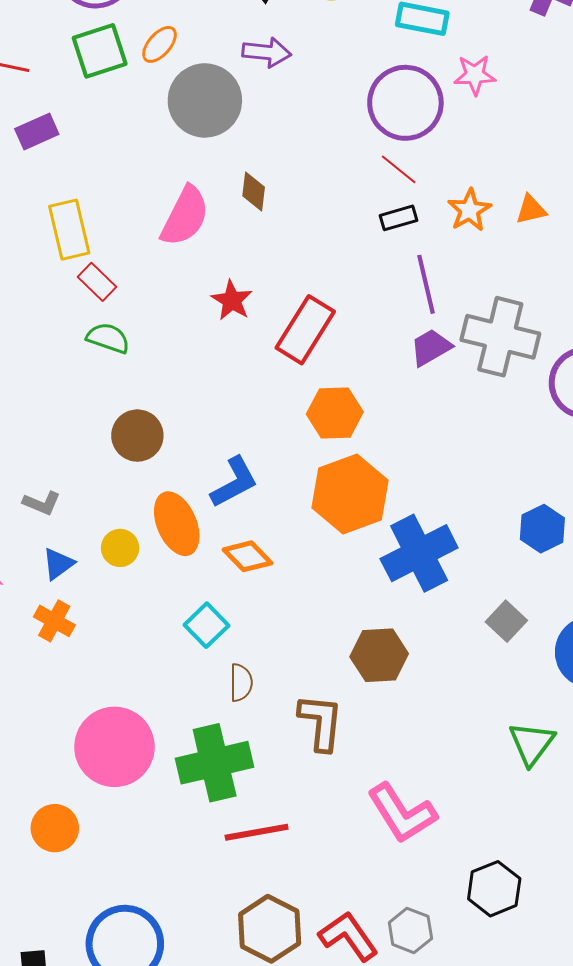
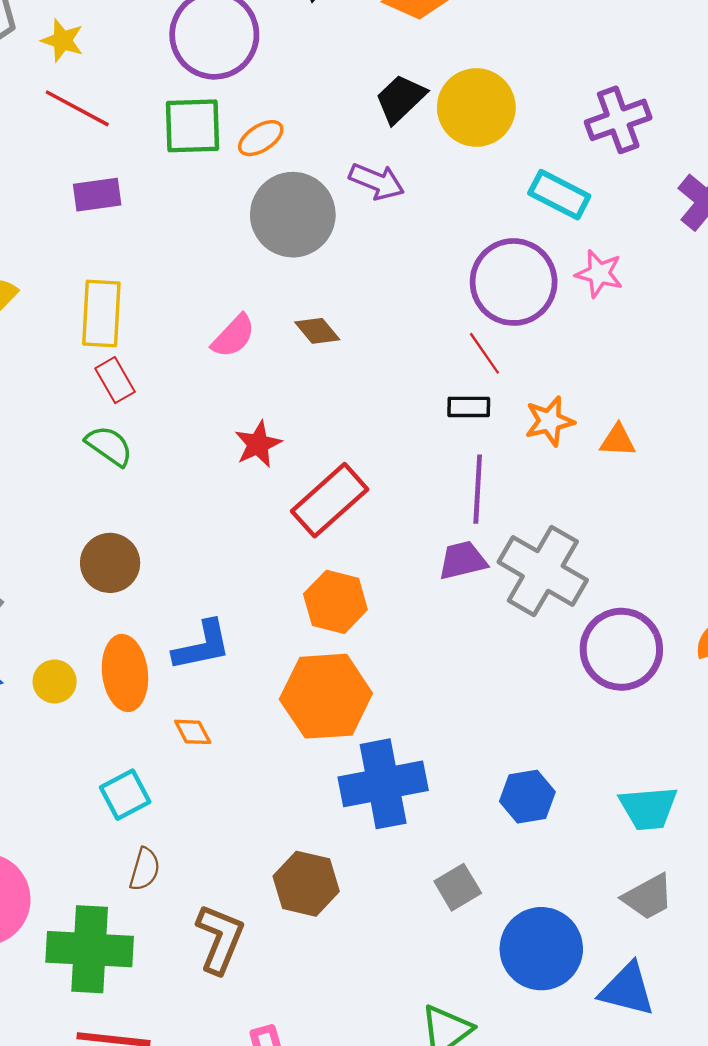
brown diamond: (254, 191) -> (317, 331), turned -63
pink semicircle: (185, 216) -> (233, 336), size x0.7
orange diamond: (248, 556) -> (193, 732), size x0.7

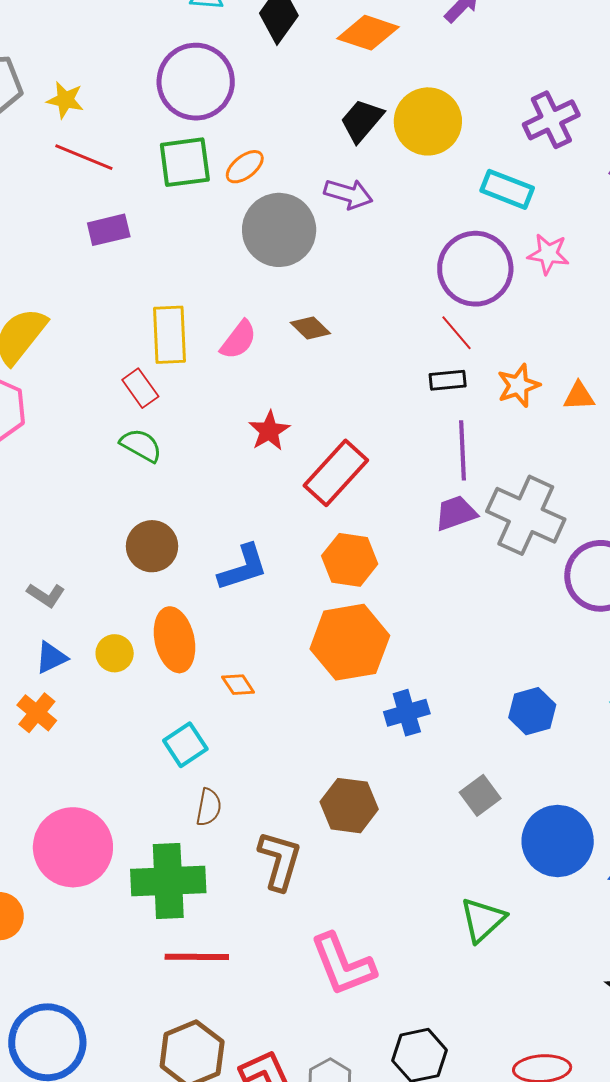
yellow rectangle: (101, 313) -> (170, 335), moved
blue L-shape: (202, 646) -> (243, 568), moved
blue cross: (383, 784) -> (407, 713), size x0.6

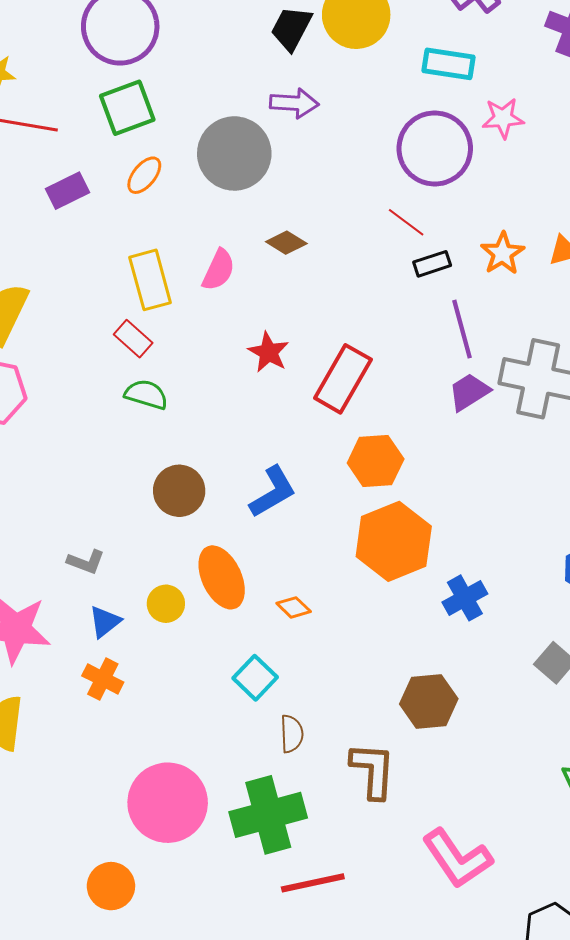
orange ellipse: (245, 167) -> (144, 175), moved
red line: (456, 333) -> (406, 222), moved

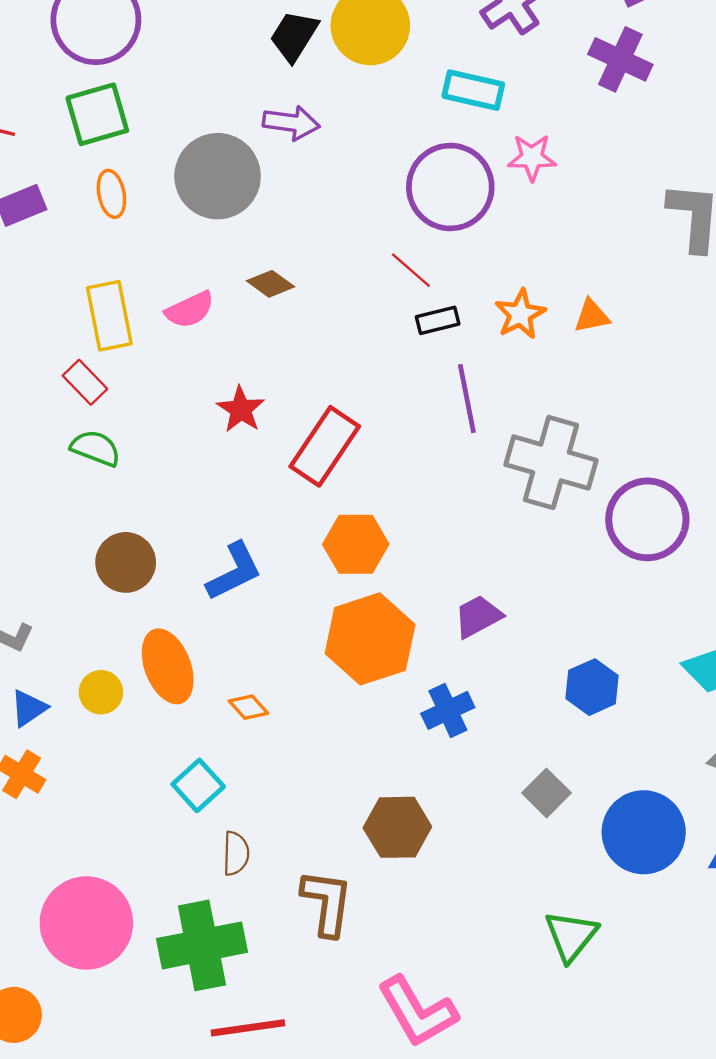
orange ellipse: (144, 175) -> (111, 194), turned -54
pink semicircle: (219, 270) -> (190, 310), turned 36
purple trapezoid: (469, 392) -> (478, 616), moved

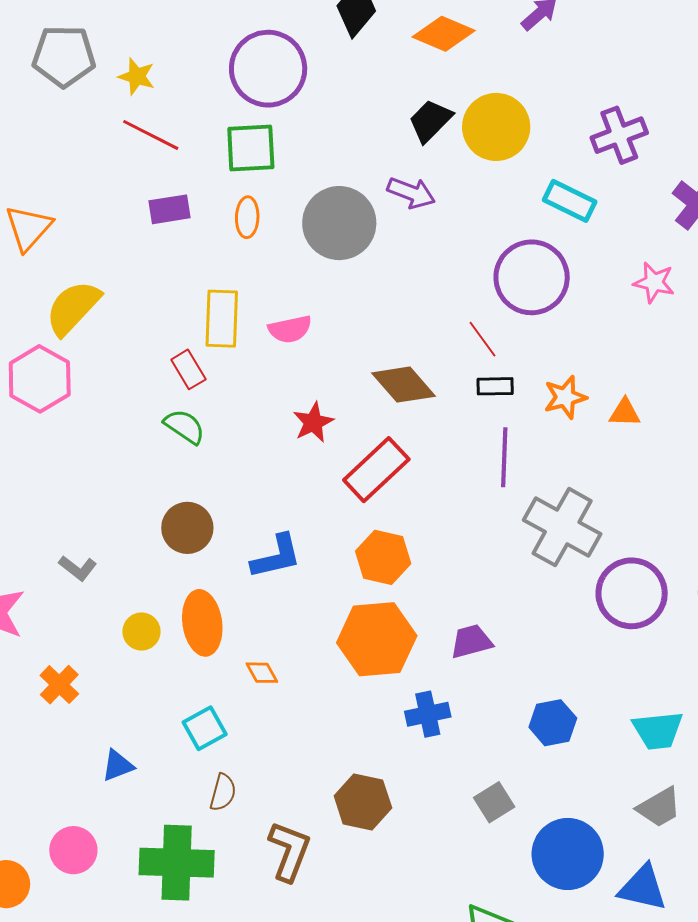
pink star: (532, 157) -> (654, 282), moved
brown diamond: (270, 284) -> (403, 385), moved, size x1.6
blue triangle: (29, 708) -> (118, 765), moved
pink circle: (86, 923) -> (73, 850), moved, size x0.6

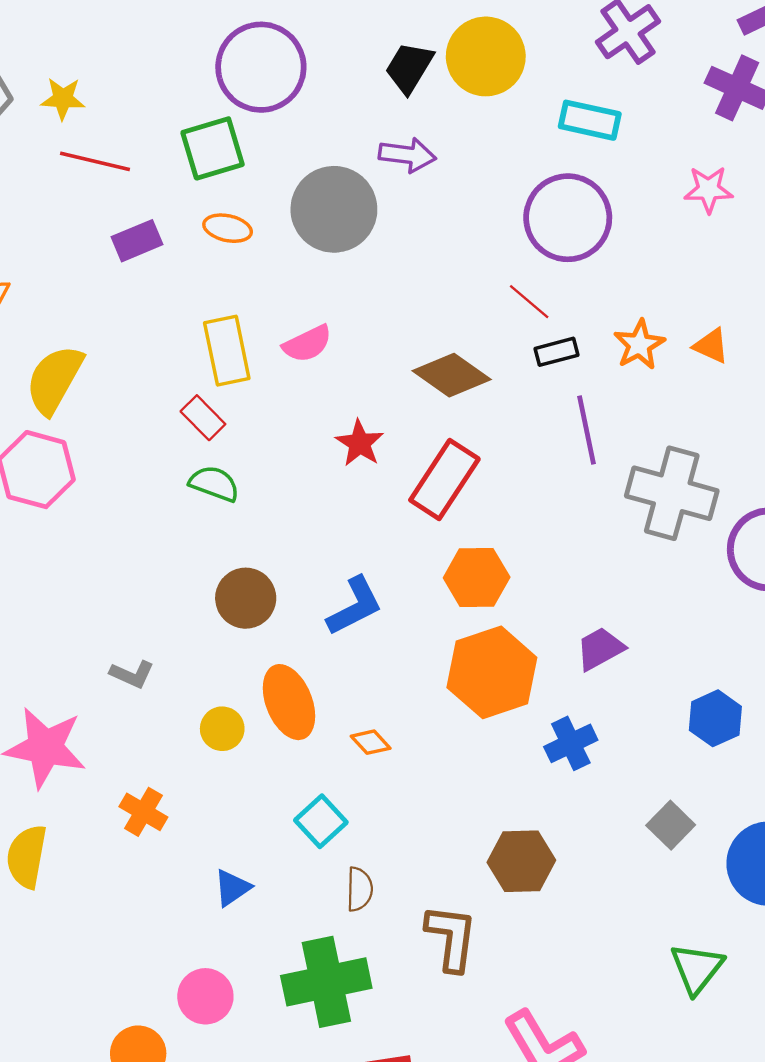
purple circle: (268, 69) -> (261, 67), moved
orange ellipse: (247, 217) -> (228, 228), turned -66
orange triangle: (625, 413) -> (711, 346), turned 36

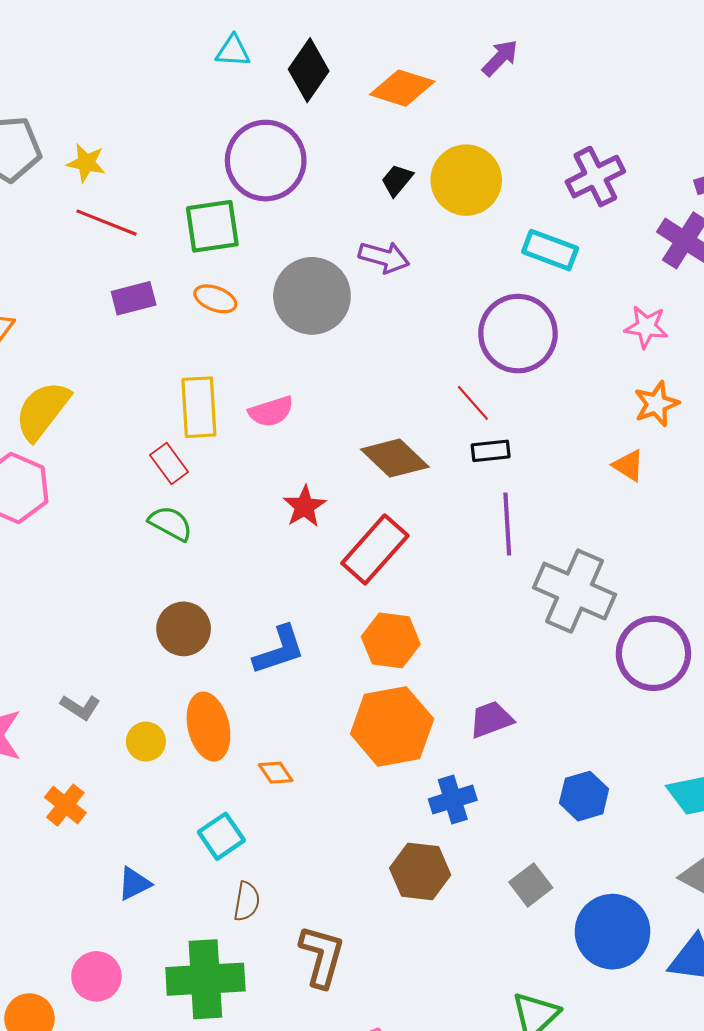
black trapezoid: (409, 68) -> (397, 180), size x0.7
orange star: (639, 345) -> (656, 404), moved
gray L-shape: (132, 674) -> (80, 707), moved
brown hexagon: (521, 861) -> (420, 871), moved

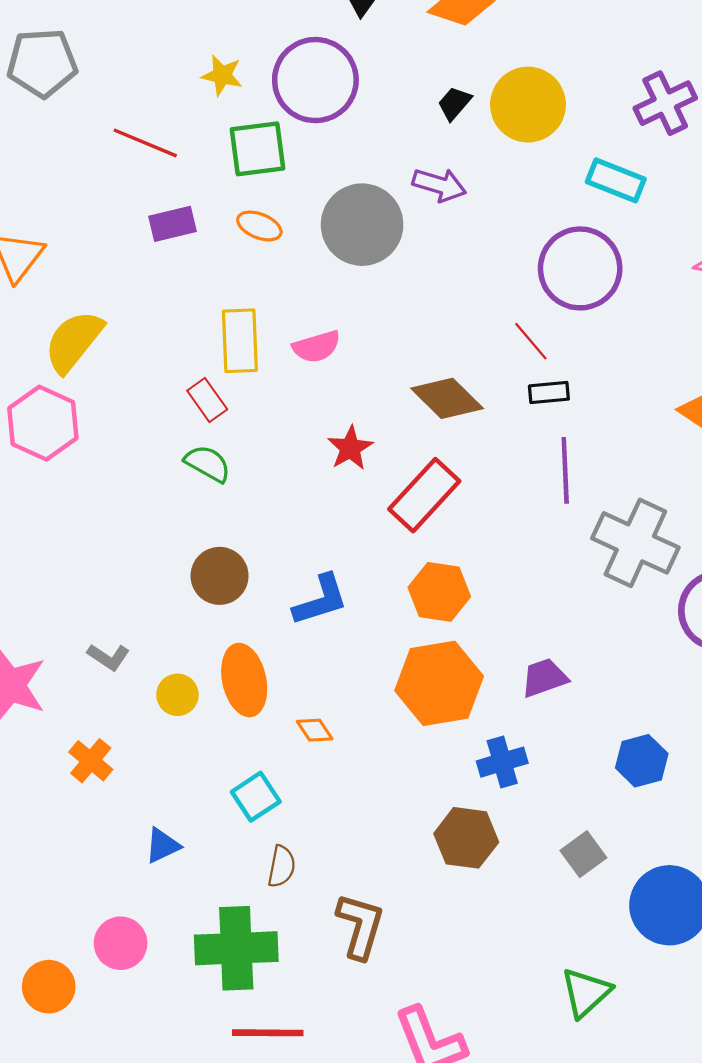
yellow star: (86, 163) -> (222, 75), moved

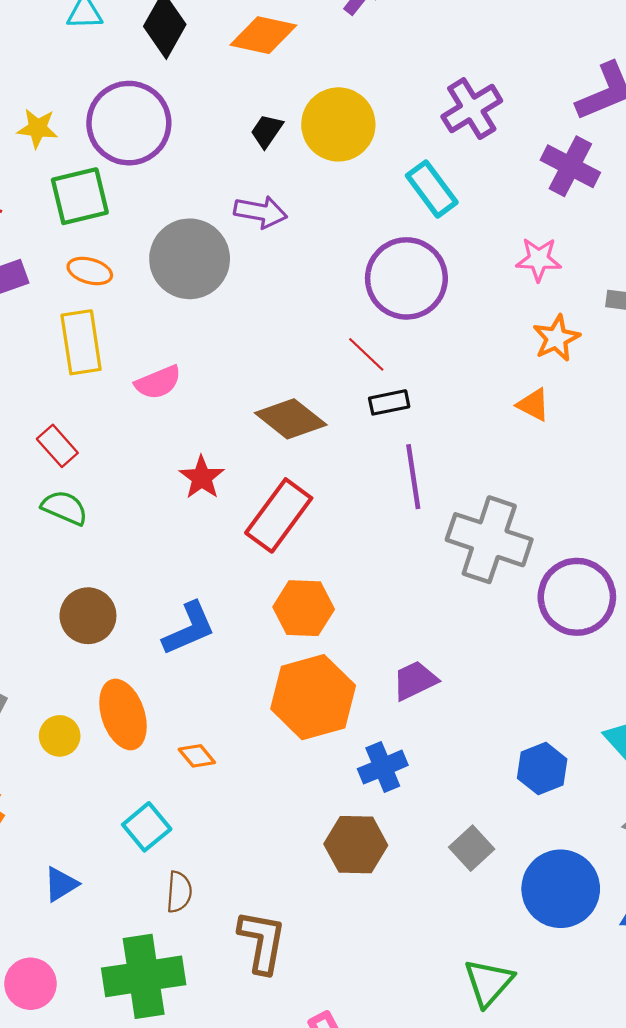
cyan rectangle: (616, 180) -> (432, 189), turned 38
yellow rectangle: (240, 341) -> (81, 342), moved
blue hexagon: (642, 761) -> (542, 769), moved

